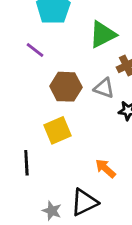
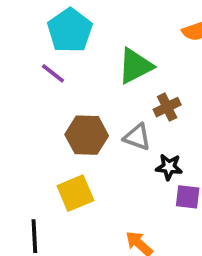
purple line: (35, 50) -> (53, 73), moved

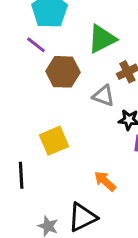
brown hexagon: (87, 135) -> (63, 72), moved

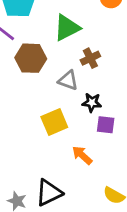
yellow square: (54, 141) -> (54, 122), moved
orange arrow: (105, 181) -> (82, 155), moved

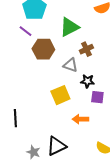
orange arrow: (82, 155) -> (80, 119), turned -42

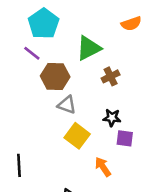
gray triangle: (70, 65) -> (67, 105), moved
yellow square: (60, 95) -> (77, 136), turned -30
orange arrow: (80, 119) -> (103, 167), turned 56

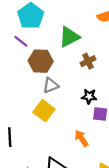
gray triangle: (67, 105) -> (51, 85), turned -42
yellow square: (77, 136) -> (44, 111), moved

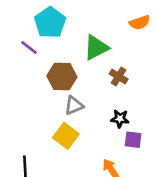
purple line: (21, 41) -> (29, 48), moved
brown cross: (88, 61) -> (119, 76), turned -32

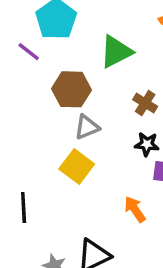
brown cross: (119, 76) -> (145, 103), moved

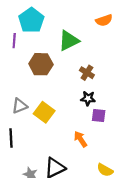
purple line: (29, 52) -> (14, 41), turned 56
gray triangle: (87, 127) -> (20, 106), moved

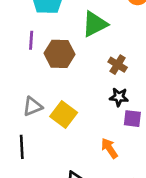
purple line: (14, 41) -> (31, 40), moved

